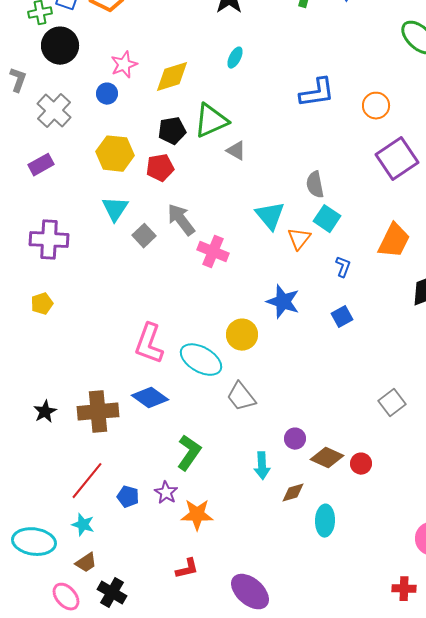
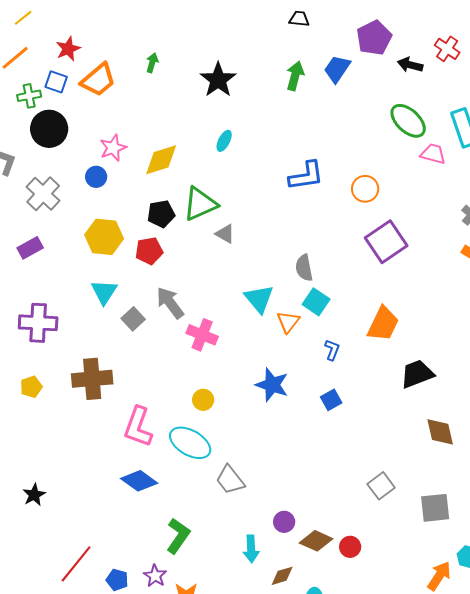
yellow circle: (242, 335) -> (203, 400), moved, size x0.7
brown cross: (98, 412) -> (92, 379), moved

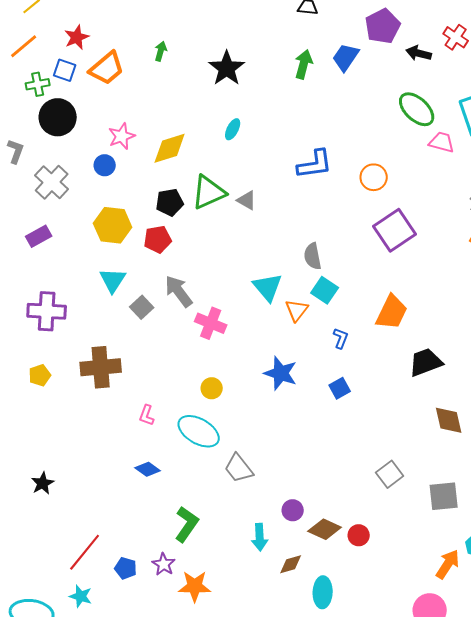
gray triangle: (225, 234) -> (247, 200), moved
pink L-shape: (138, 427) -> (147, 415), size x0.5
blue diamond: (139, 481) -> (148, 469), size x0.7

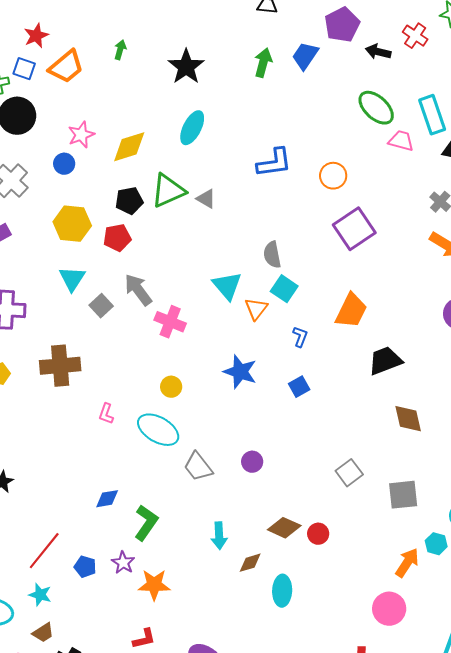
cyan ellipse: (233, 129) -> (192, 128), size x1.6
blue diamond: (148, 469) -> (107, 499), moved, turned -45
purple circle: (293, 510) -> (252, 462), moved

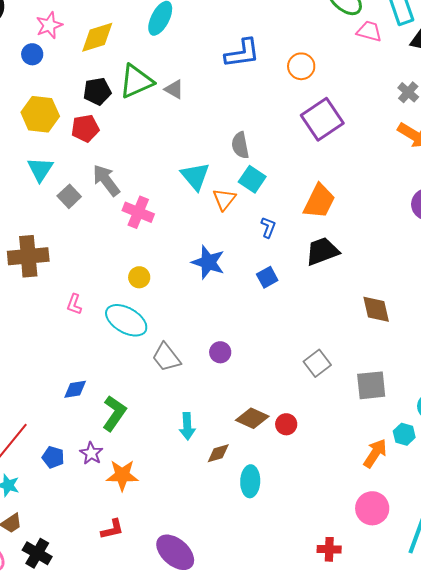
black trapezoid: (385, 361) -> (322, 251), moved
pink circle: (389, 609) -> (372, 508), moved

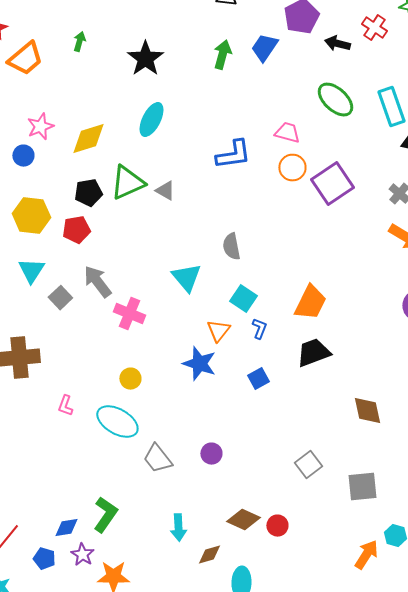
pink trapezoid: (369, 31) -> (287, 133), moved
purple square: (322, 119) -> (332, 184), moved
cyan square: (252, 179) -> (243, 299), moved
orange triangle: (224, 199) -> (218, 331), moved
blue diamond: (75, 389) -> (66, 528), moved

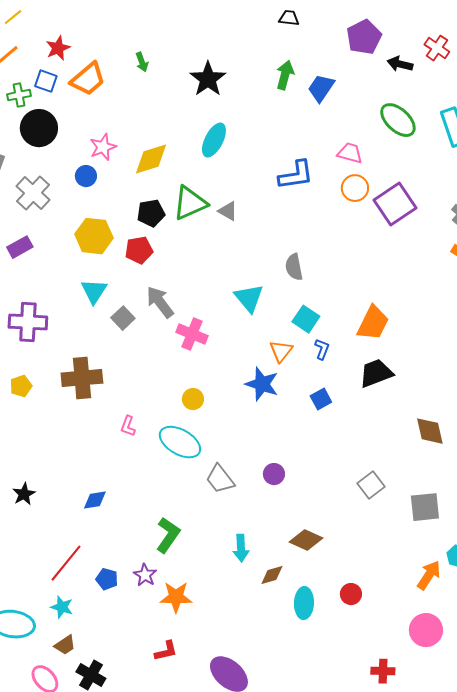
green arrow: (79, 42) -> (142, 62), turned 144
blue trapezoid: (264, 48) -> (321, 88), moved
red circle: (277, 526) -> (351, 594), moved
blue diamond: (66, 528) -> (95, 500), moved

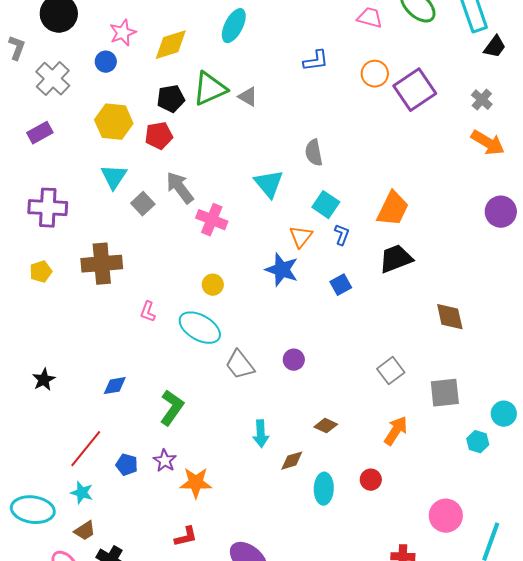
pink trapezoid: (350, 153) -> (370, 18), moved
blue L-shape: (296, 175) -> (316, 61), size x0.7
green L-shape: (168, 535) -> (172, 408), moved
brown diamond: (306, 540) -> (326, 426), size x0.7
orange arrow: (429, 575) -> (396, 431), moved

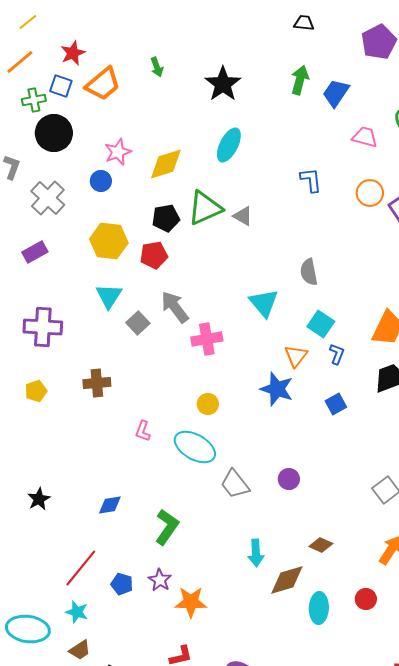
blue L-shape: (316, 61) -> (311, 180), turned -88
pink cross: (212, 220) -> (207, 339), turned -32
brown cross: (102, 264) -> (97, 383), size x0.7
brown diamond: (292, 461) -> (287, 580), size x1.5

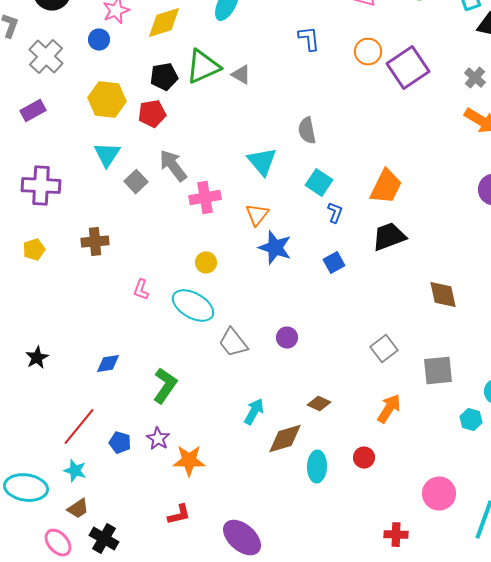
orange triangle: (296, 356) -> (257, 215), moved
cyan arrow: (256, 553) -> (254, 412), turned -148

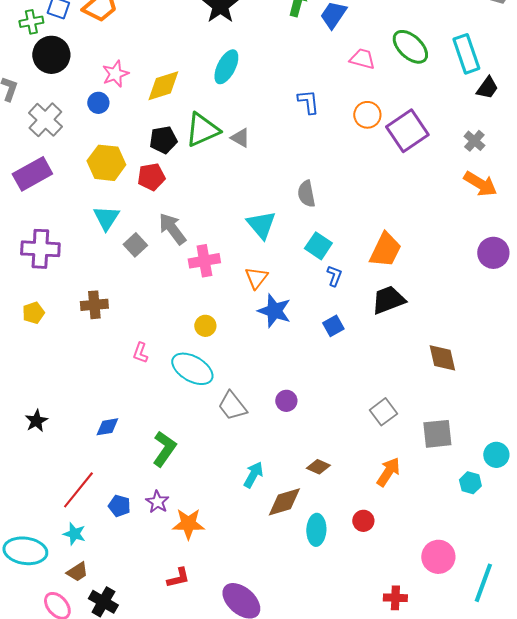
purple rectangle: (33, 111) -> (32, 174), size x1.5

